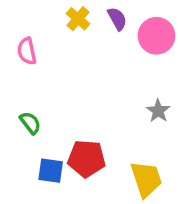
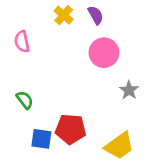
pink circle: (156, 36) -> (104, 53), moved
yellow trapezoid: (146, 179) -> (119, 146), turned 72

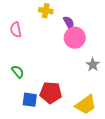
yellow cross: (64, 15) -> (46, 11), turned -32
purple semicircle: (96, 15) -> (69, 23), moved

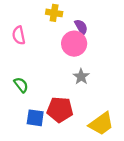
pink circle: (75, 38) -> (74, 44), moved
gray star: (93, 65) -> (81, 77), moved

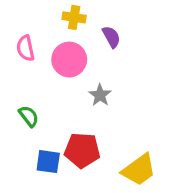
pink circle: (74, 44) -> (69, 60), moved
gray star: (81, 77) -> (100, 95), moved

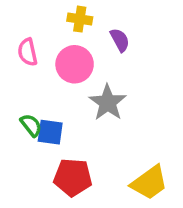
gray star: (100, 95) -> (108, 103), size x1.5
red pentagon: (82, 150) -> (73, 177), moved
blue square: (48, 162) -> (50, 132), moved

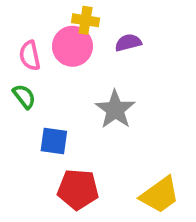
purple semicircle: (120, 40) -> (128, 43), turned -75
pink circle: (75, 64) -> (72, 46), moved
green semicircle: (31, 125) -> (24, 96), moved

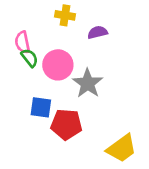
pink circle: (72, 46) -> (58, 65), moved
green semicircle: (24, 96) -> (30, 58), moved
red pentagon: (78, 189) -> (66, 124), moved

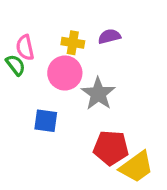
yellow cross: (65, 15) -> (73, 43), moved
green semicircle: (30, 58) -> (15, 65), moved
red pentagon: (66, 124) -> (111, 148), moved

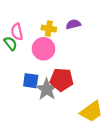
gray star: (98, 94) -> (47, 89), moved
red pentagon: (111, 148) -> (62, 80), moved

